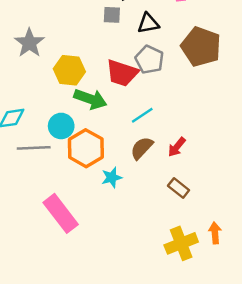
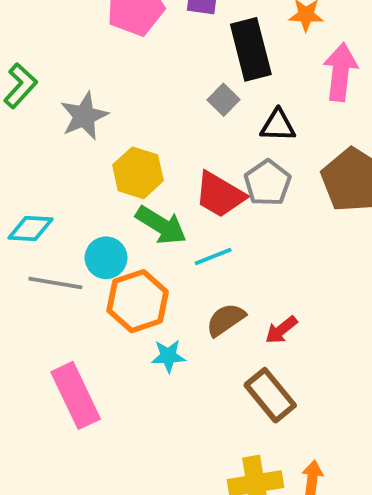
gray square: (112, 15) -> (223, 100), turned 30
cyan line: (142, 115) -> (213, 256), moved
brown rectangle: (179, 188) -> (270, 395), size x1.5

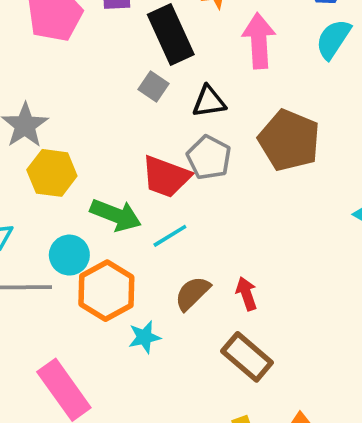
yellow hexagon: (138, 173) -> (52, 173), moved
red arrow: (281, 330) -> (246, 294), turned 120

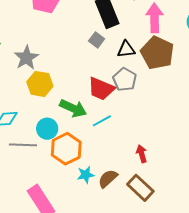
brown pentagon: (289, 140) -> (157, 53), moved
brown semicircle: (192, 293) -> (108, 179), moved

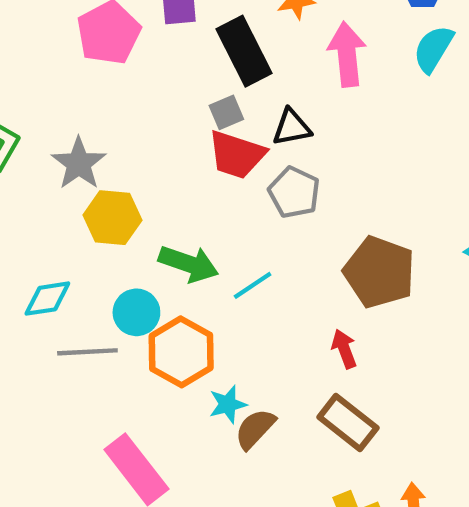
gray square: (97, 40) -> (226, 112), turned 35
brown pentagon: (157, 53) -> (379, 272), moved
red trapezoid: (101, 89) -> (237, 155), moved
brown semicircle: (108, 179) -> (255, 429), moved

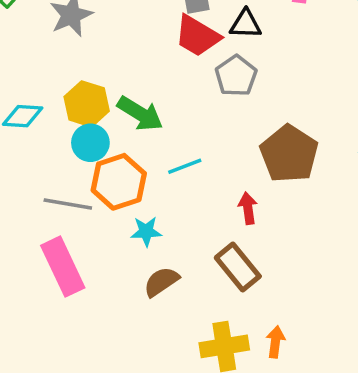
yellow hexagon: (112, 218) -> (87, 104), moved
cyan line: (253, 285) -> (185, 166), moved
gray line: (87, 352) -> (68, 204), moved
brown semicircle: (255, 429) -> (161, 282), moved

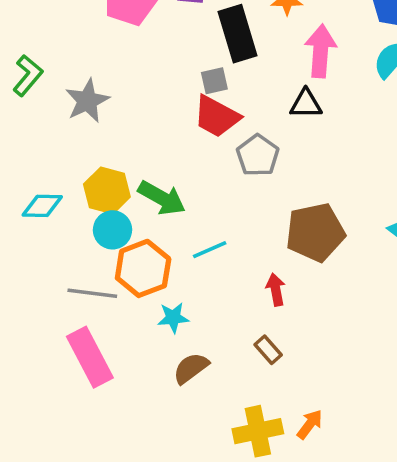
black triangle: (245, 24) -> (306, 104), moved
brown pentagon: (289, 154) -> (315, 232), turned 30
brown rectangle: (238, 267) -> (268, 350), size x0.6
orange arrow: (275, 342) -> (310, 424), turned 32

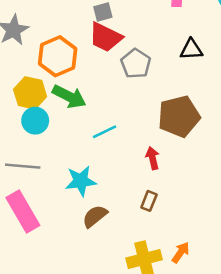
black triangle: (306, 104) -> (191, 49), moved
orange hexagon: (143, 268) -> (58, 56), moved
cyan star: (173, 318) -> (81, 181), size x1.4
brown rectangle: (268, 350) -> (149, 201), turned 66

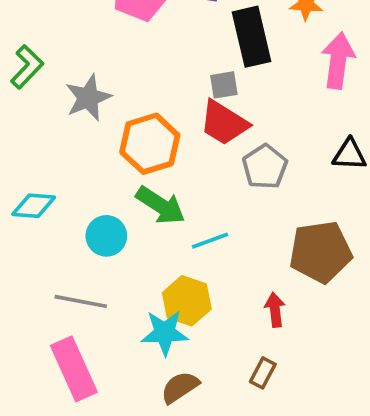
yellow hexagon: (30, 93) -> (187, 301), moved
cyan line: (105, 132) -> (210, 241), moved

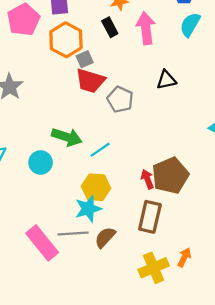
black rectangle: (252, 37) -> (110, 27), moved, size x0.6
orange hexagon: (150, 144) -> (66, 40), moved
brown pentagon: (321, 252) -> (170, 176), moved
gray line: (81, 301) -> (73, 233), moved
brown rectangle: (263, 373) -> (150, 217), size x1.8

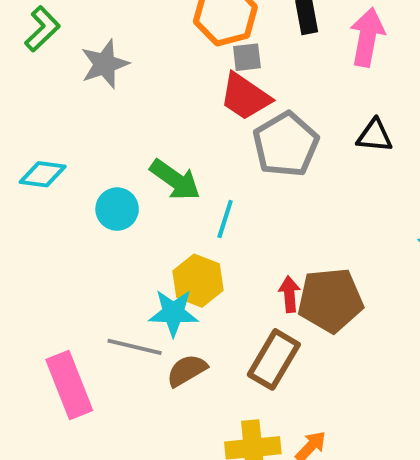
gray pentagon: (120, 99) -> (286, 144), size x1.4
cyan line: (100, 150) -> (225, 219), turned -55
pink rectangle: (42, 243) -> (69, 385), moved

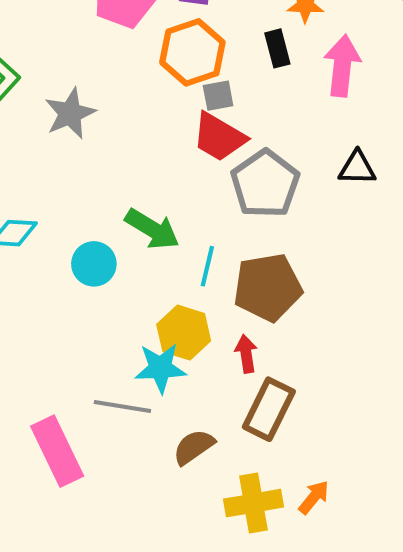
red arrow: (289, 294) -> (246, 354), moved
brown pentagon: (330, 300) -> (268, 287), moved
brown semicircle: (187, 370) -> (194, 447), moved

